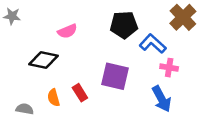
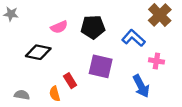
black pentagon: (124, 25) -> (93, 27), moved
pink cross: (169, 68) -> (156, 61), moved
orange semicircle: (54, 98) -> (55, 94), moved

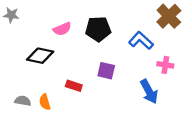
purple square: (101, 66) -> (106, 71), size x0.7
red rectangle: (70, 81) -> (74, 86), turned -40
orange semicircle: (55, 94) -> (45, 102), moved

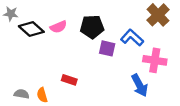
black diamond: (40, 56) -> (31, 29), moved, turned 30
pink cross: (165, 65) -> (155, 60), size x1.5
purple square: (106, 71) -> (107, 48), moved

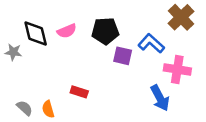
gray star: (11, 14) -> (13, 52), moved
black diamond: (31, 29) -> (36, 33), turned 35
gray semicircle: (22, 94) -> (25, 108), turned 32

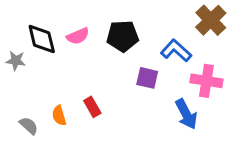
purple square: (123, 56) -> (147, 78), moved
red rectangle: (79, 92) -> (92, 107), turned 42
orange semicircle: (48, 109) -> (59, 116), moved

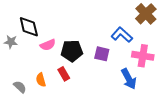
pink semicircle: (78, 36) -> (48, 45), moved
black pentagon: (123, 36) -> (72, 51), moved

